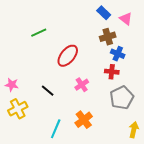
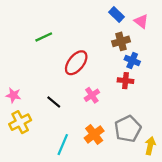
gray pentagon: (122, 98) -> (128, 129), moved

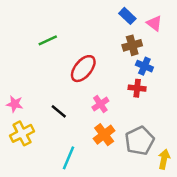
orange cross: (94, 134) -> (104, 135), moved

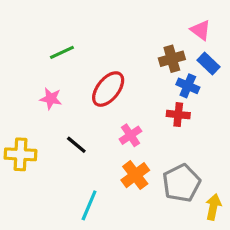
blue rectangle: (127, 16) -> (209, 64), moved
pink star: (15, 104) -> (51, 99), moved
yellow cross: (22, 133) -> (21, 154), moved, turned 30

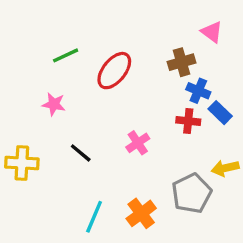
blue rectangle: (209, 64) -> (220, 113), moved
red ellipse: (108, 89) -> (114, 71), moved
orange cross: (135, 175) -> (141, 213), moved
yellow arrow: (213, 207) -> (225, 168), moved, turned -115

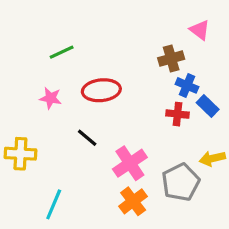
red ellipse: (114, 71) -> (101, 90), moved, turned 45
pink cross: (138, 143) -> (130, 163), moved, size x1.5
black line: (81, 153) -> (87, 138), moved
cyan line: (94, 217) -> (54, 204), moved

